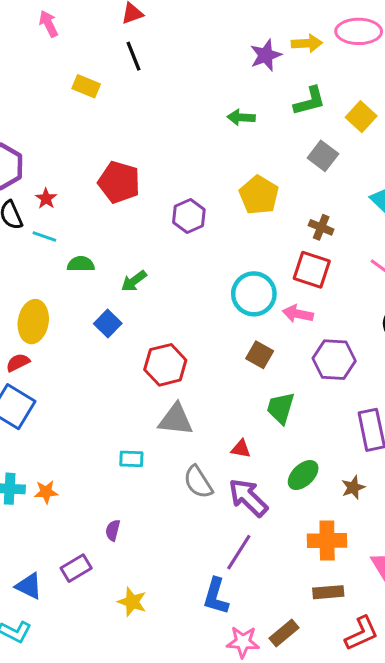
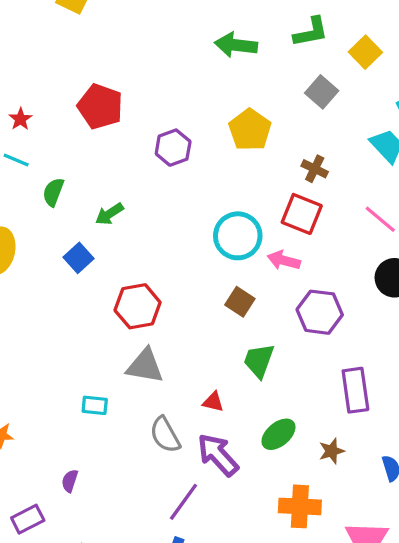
green arrow: (241, 117) -> (236, 45), size x1.4
green semicircle: (81, 264) -> (53, 192), turned -72
purple line: (239, 552) -> (183, 502), moved

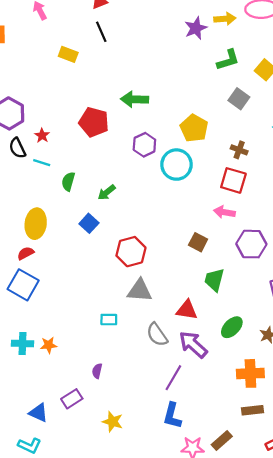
green arrow: (236, 45) -> (135, 99), moved
cyan circle: (238, 236) -> (176, 165), moved
red triangle: (213, 402) -> (187, 310), size x1.5

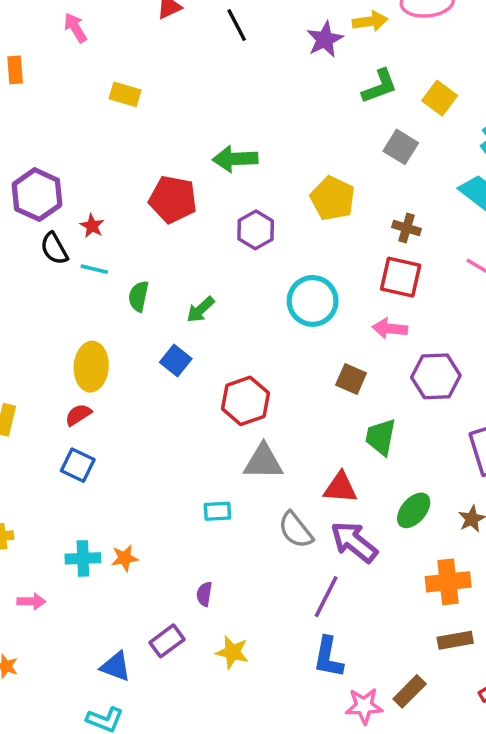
black line: (101, 32) -> (237, 25), moved
cyan circle: (176, 165) -> (313, 301), moved
blue square: (23, 285) -> (78, 465), size x0.7
yellow star: (113, 422) -> (232, 652), moved

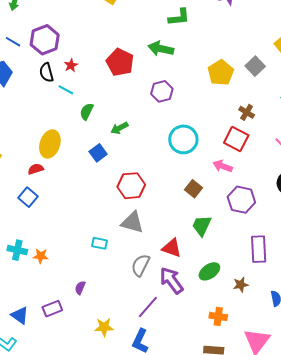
green L-shape: (380, 86) -> (179, 17), moved
yellow pentagon: (333, 198) -> (221, 73), moved
gray semicircle: (296, 530) -> (141, 265), turned 50
orange cross: (448, 582) -> (218, 316), size x0.7
yellow star: (232, 652) -> (104, 327), moved, turned -30

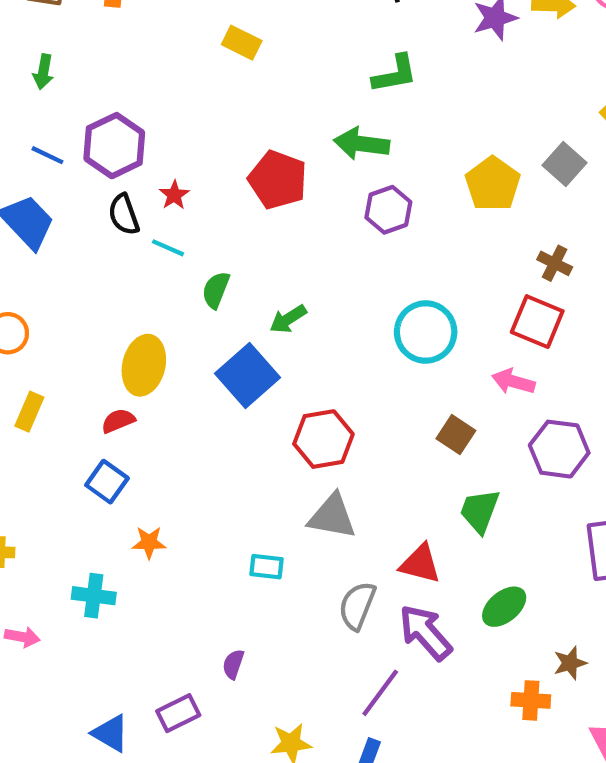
purple hexagon: (162, 91) -> (388, 210), moved
blue square: (98, 153) -> (247, 376), size x1.6
orange star: (41, 256) -> (149, 542), moved
brown star: (241, 285) -> (570, 663), moved

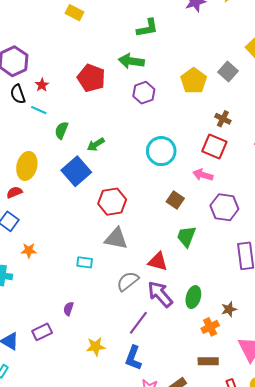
gray semicircle: (357, 606) -> (128, 281), turned 30
green ellipse: (504, 607) -> (193, 297), moved, turned -35
orange cross: (531, 700) -> (210, 327), turned -30

